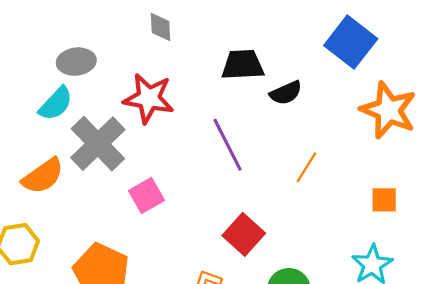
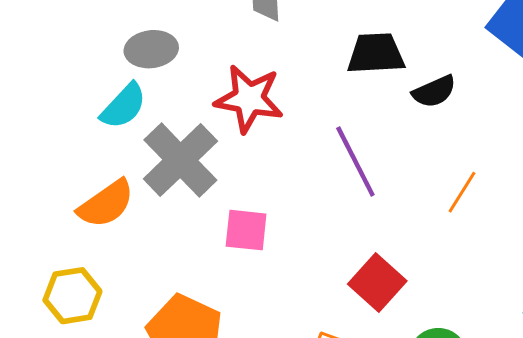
pink square: (147, 195) -> (246, 230), turned 36

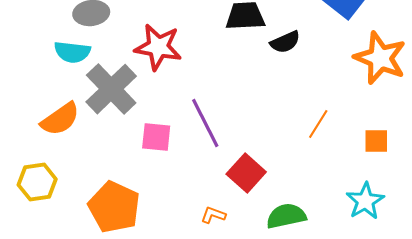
cyan semicircle: (124, 106) -> (72, 52), turned 54
purple line: (355, 162) -> (205, 123), moved
orange line: (462, 192) -> (318, 124), moved

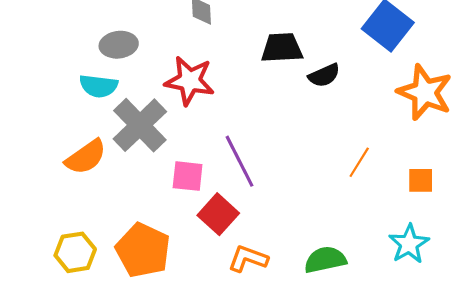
red square: (246, 173) -> (218, 214), moved
yellow hexagon: (37, 182) -> (75, 252), moved
orange L-shape: (213, 215) -> (248, 259), size x1.5

